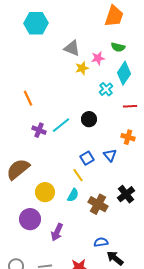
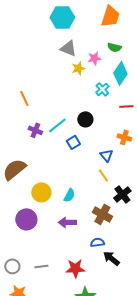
cyan hexagon: (36, 23) -> (62, 17), moved
blue square: (87, 158) -> (73, 142), moved
yellow line: (78, 175) -> (103, 175), moved
brown cross: (98, 204) -> (102, 214), moved
purple arrow: (57, 232) -> (67, 222), moved, turned 66

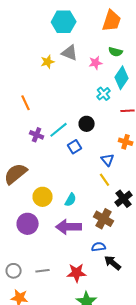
yellow star: (78, 68) -> (48, 62), moved
purple arrow: (67, 222) -> (69, 227), size x1.4

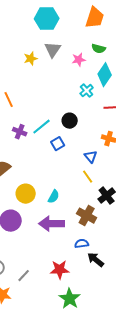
gray triangle: (70, 53) -> (53, 50), turned 42
gray line: (43, 271) -> (24, 276), moved, turned -40

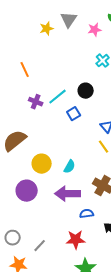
blue semicircle: (82, 244) -> (87, 214), moved

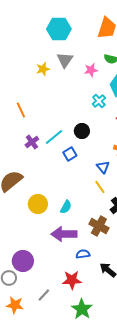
purple cross: (36, 102) -> (32, 142), turned 32
purple circle: (27, 191) -> (23, 261), moved
gray line: (40, 246) -> (44, 295), moved

